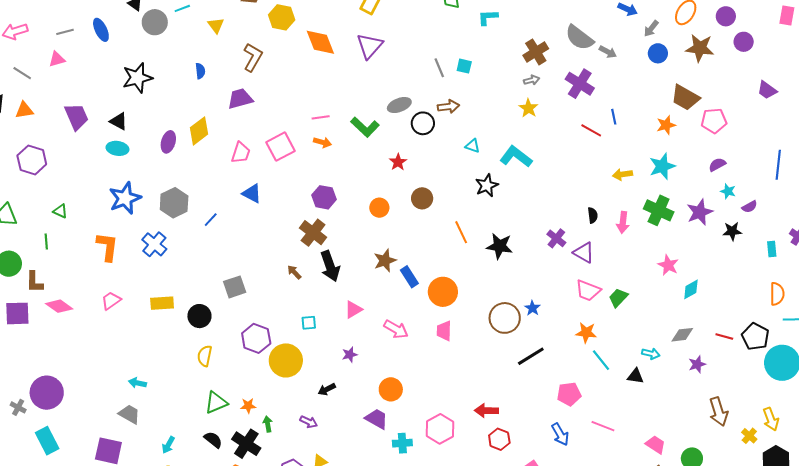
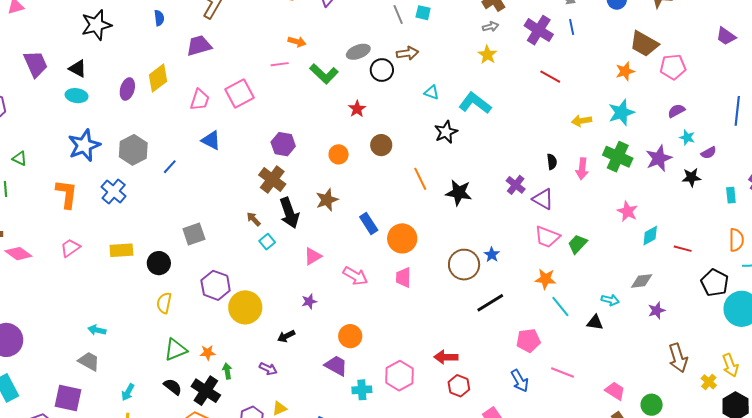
blue line: (614, 117) -> (572, 27), moved
orange arrow: (322, 142) -> (297, 42), moved
brown star: (385, 261) -> (327, 200), moved
cyan square: (309, 323) -> (267, 242), moved, turned -35
red line: (724, 336) -> (683, 249), moved

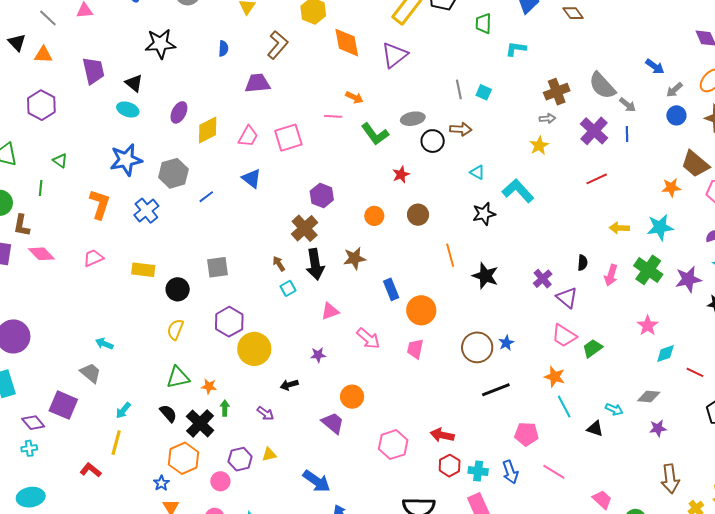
red line: (550, 77) -> (597, 179), turned -65
yellow diamond: (158, 78) -> (208, 130), moved
cyan cross: (362, 390) -> (478, 471), moved

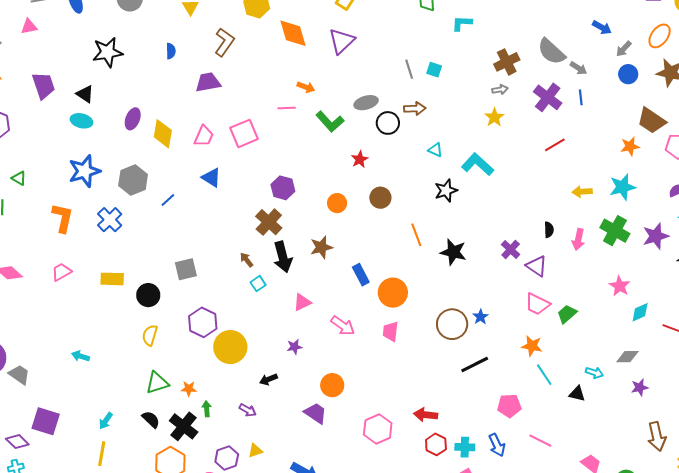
yellow diamond: (208, 130) -> (163, 134), turned -48
gray trapezoid: (91, 373) -> (19, 375), moved

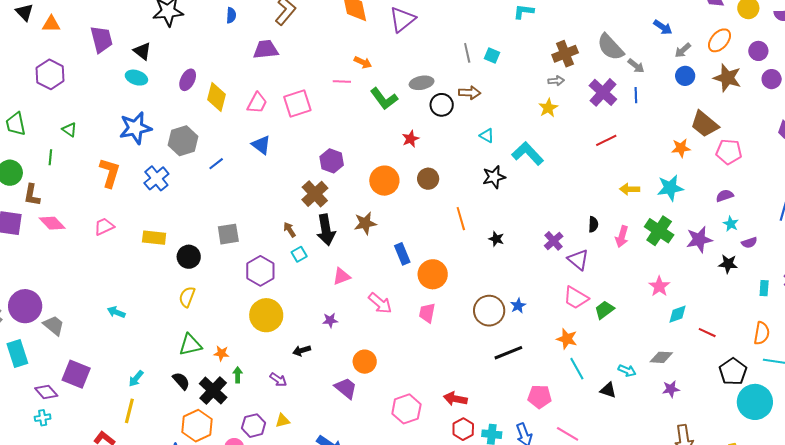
orange circle: (337, 203) -> (384, 181), size x1.5
black star: (453, 252) -> (496, 239), size x0.6
purple hexagon: (203, 322) -> (260, 271), moved

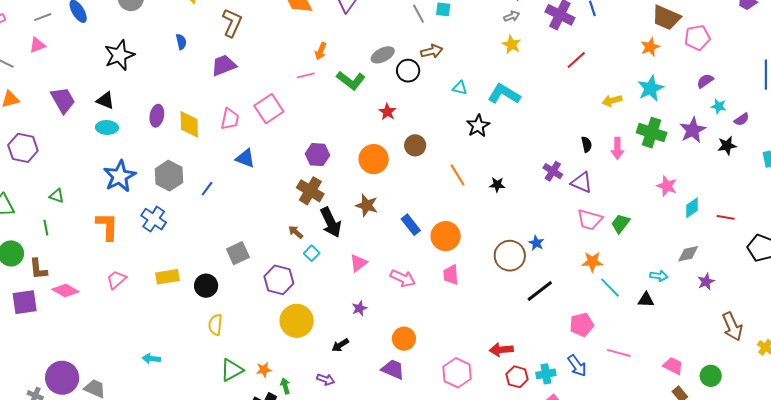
orange arrow: (363, 62) -> (321, 51), turned 102
brown star: (365, 223) -> (367, 205), turned -30

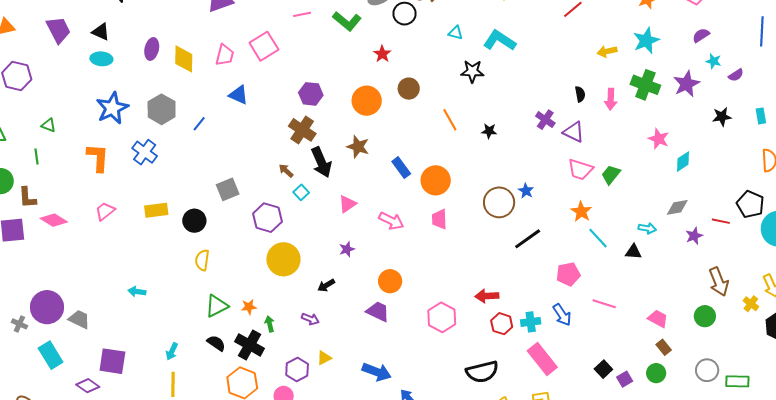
black star: (478, 126) -> (472, 71), turned 30
black star: (727, 146) -> (722, 117), moved
red line: (726, 217) -> (721, 221), moved
orange star: (592, 262) -> (581, 212), turned 30
green circle: (711, 376) -> (705, 316), moved

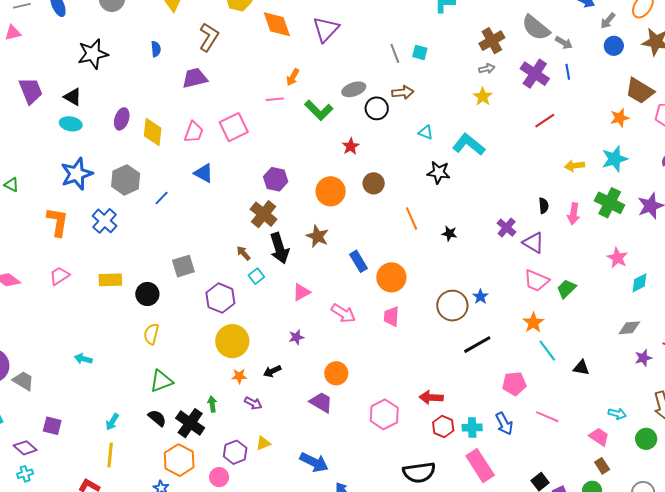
cyan arrow: (647, 228) -> (617, 414), moved
orange star: (249, 307) -> (239, 376), moved
purple square: (112, 361) -> (52, 426), size x0.7

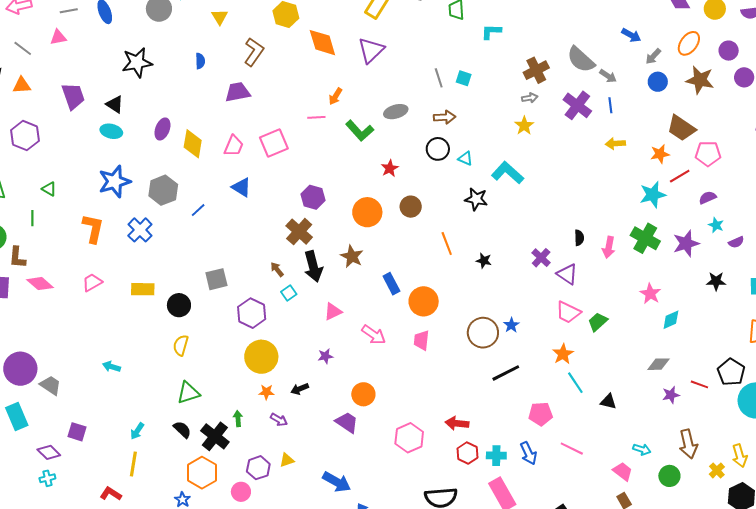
black circle: (377, 108) -> (438, 149), moved
red line: (545, 121) -> (680, 176), moved
yellow arrow: (575, 166) -> (615, 144), moved

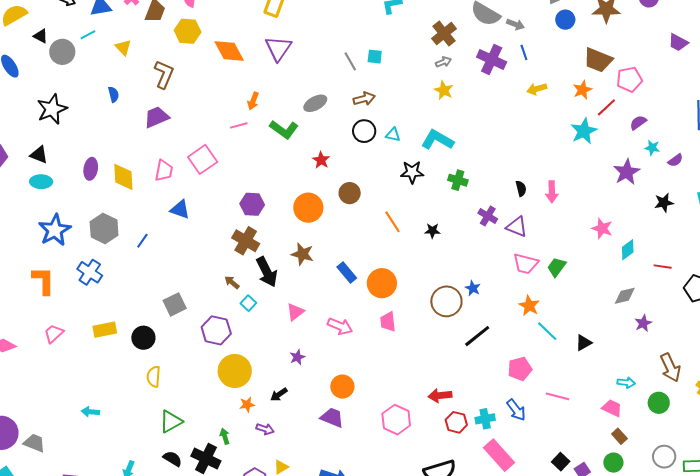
green cross: (645, 238) -> (458, 180), moved, size x0.7
red line: (699, 384) -> (663, 267), moved
black triangle: (608, 402) -> (584, 343), turned -30

